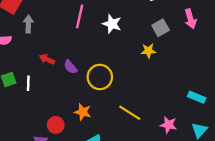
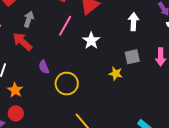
gray arrow: (28, 24) -> (29, 19), moved
red arrow: (47, 59) -> (22, 42), moved, size x1.5
orange star: (83, 112) -> (15, 90), moved

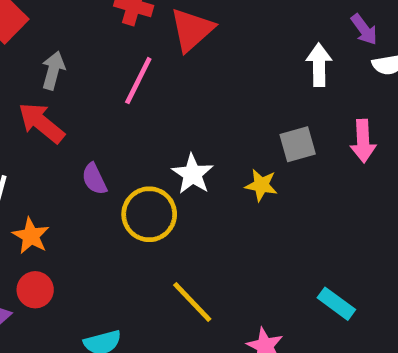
white arrow: (133, 22) -> (319, 65), moved
white star: (91, 41) -> (192, 174), moved

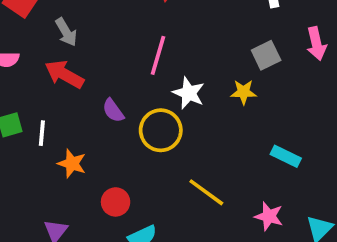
gray arrow: (53, 70) -> (66, 32), turned 144
pink line: (138, 81) -> (158, 55), moved
red circle: (35, 290) -> (116, 202), moved
cyan rectangle: (336, 304) -> (286, 156), moved

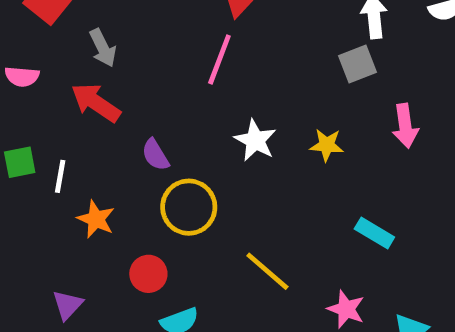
pink arrow: (316, 44) -> (405, 126), moved
pink line: (158, 55) -> (219, 60), moved
gray square: (266, 55) -> (357, 64), moved
yellow circle: (161, 130) -> (189, 207), moved

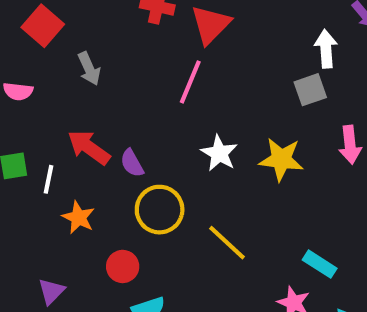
red arrow: (96, 103) -> (89, 147), moved
yellow star: (327, 145) -> (281, 159), size x1.5
cyan rectangle: (374, 233) -> (320, 264), moved
yellow line: (267, 271) -> (227, 243), moved

